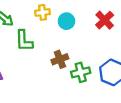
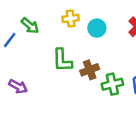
green L-shape: (24, 41) -> (62, 60), moved

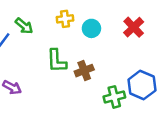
green cross: (112, 84) -> (114, 97), moved

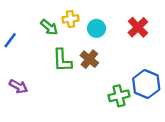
green arrow: (24, 26) -> (49, 27), moved
brown cross: (84, 71) -> (89, 59), moved, turned -30

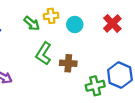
brown cross: (89, 59) -> (68, 63), moved, turned -35
green L-shape: (62, 60) -> (44, 54), turned 35

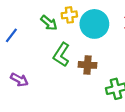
cyan circle: (75, 24) -> (94, 24), size x1.6

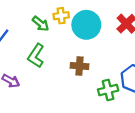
green L-shape: (61, 55) -> (36, 56), moved

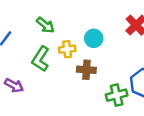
yellow cross: (61, 16) -> (67, 49), moved
cyan circle: (86, 25) -> (94, 38), moved, size x0.6

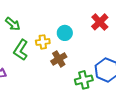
green arrow: (45, 25) -> (13, 24), moved
brown cross: (86, 70) -> (59, 59), turned -35

